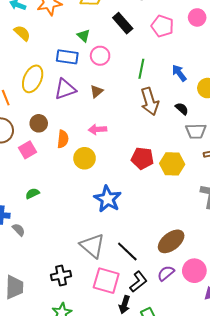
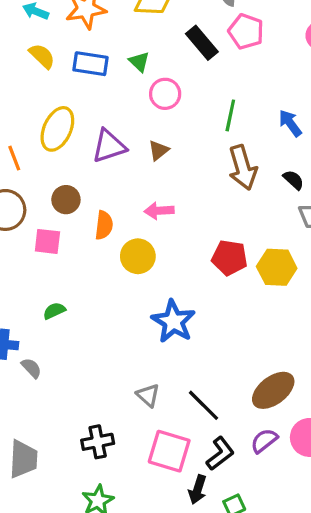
pink pentagon: (162, 26) -> (246, 31), moved
blue rectangle: (67, 57) -> (90, 64), moved
pink square: (27, 150) -> (47, 241), turned 36
gray triangle: (92, 246) -> (148, 395), size x0.6

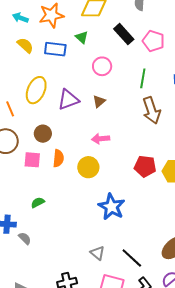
pink pentagon: (246, 31) -> (153, 41), moved
green triangle: (139, 62) -> (82, 37), moved
orange semicircle: (104, 225) -> (58, 158), moved

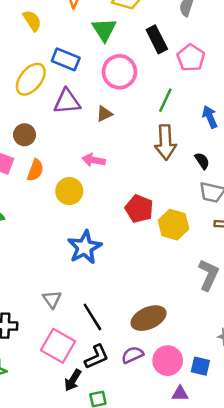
green triangle: (82, 37) -> (104, 30), size x1.5
blue rectangle: (55, 49) -> (66, 59), moved
pink circle: (102, 66) -> (119, 72), size x1.4

